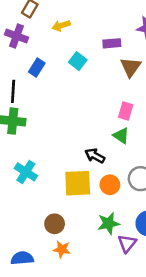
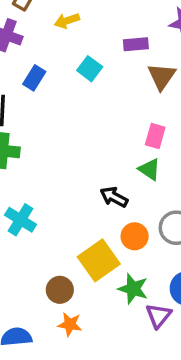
yellow square: (78, 183) -> (99, 260), moved, turned -32
green star: (109, 223) -> (133, 289), turned 30

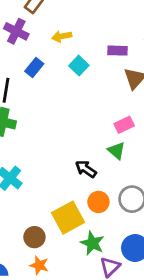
yellow arrow: (67, 21) -> (62, 36), moved
pink rectangle: (155, 136) -> (124, 125), turned 42

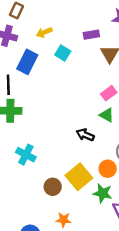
blue rectangle: (34, 68) -> (27, 62), size x1.5
orange circle: (98, 202) -> (108, 169), moved
brown circle: (34, 237) -> (53, 187), moved

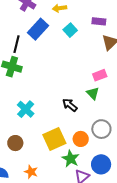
cyan cross: (26, 155) -> (26, 109), moved
brown circle: (53, 187) -> (15, 143), moved

